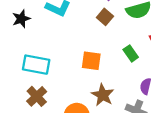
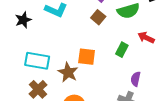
green rectangle: (131, 53) -> (122, 50), turned 64
brown star: (103, 95) -> (68, 72), moved

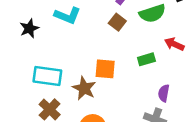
green rectangle: (122, 50) -> (146, 59), turned 48

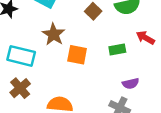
brown star: (84, 88) -> (54, 34), moved
purple semicircle: (164, 93) -> (131, 83), turned -119

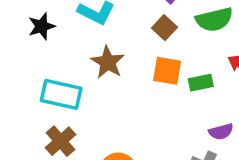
orange square: (77, 55) -> (167, 71), moved

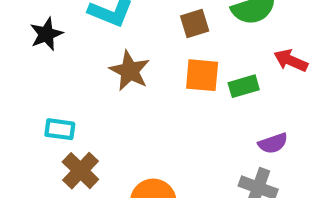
brown square: (165, 28) -> (195, 23), turned 35
cyan rectangle: (61, 94) -> (60, 129), moved, size x0.6

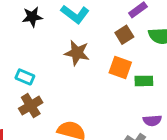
brown square: (195, 23) -> (124, 35), turned -30
brown star: (130, 71) -> (77, 53), turned -30

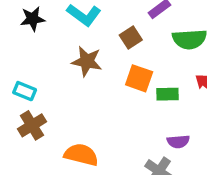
brown square: (124, 35) -> (131, 38), moved

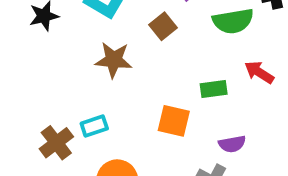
orange square: (139, 78) -> (174, 121), moved
cyan rectangle: (25, 91) -> (94, 126), moved, turned -35

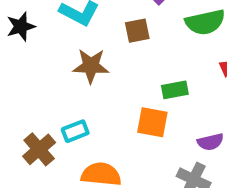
brown square: (163, 26) -> (137, 31), turned 30
green rectangle: (214, 89) -> (175, 90), moved

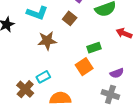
brown square: (137, 31) -> (70, 18), turned -32
orange square: (152, 122) -> (84, 67), turned -36

